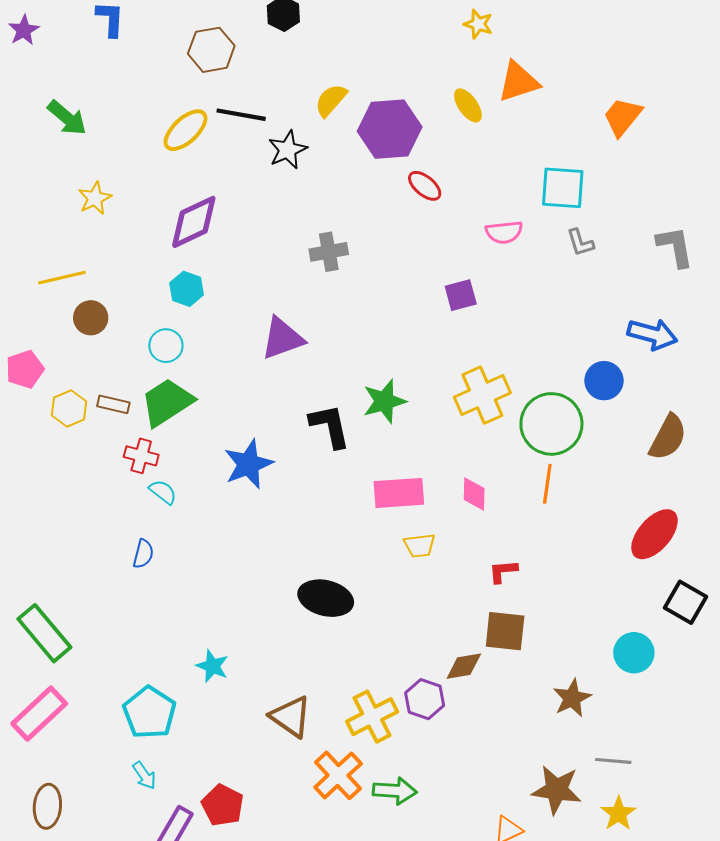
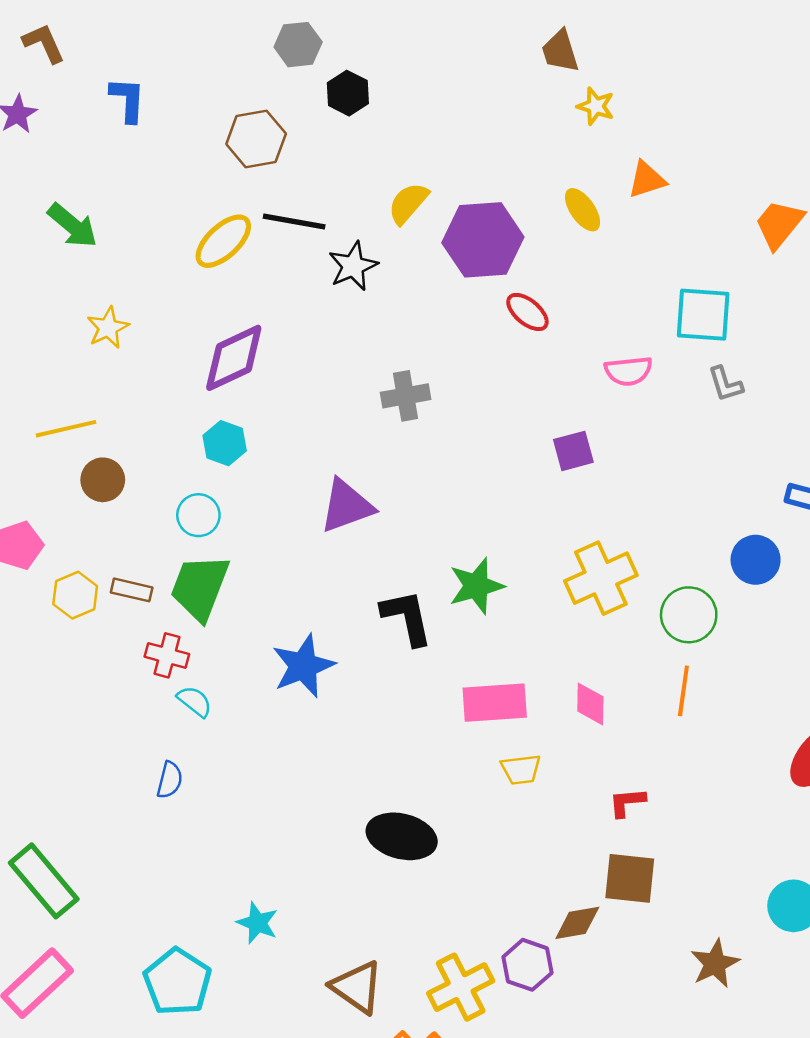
orange triangle: (518, 82) -> (647, 180), size x0.7
green trapezoid: (167, 402) -> (200, 587), turned -36
green circle: (551, 424) -> (689, 615), size x0.7

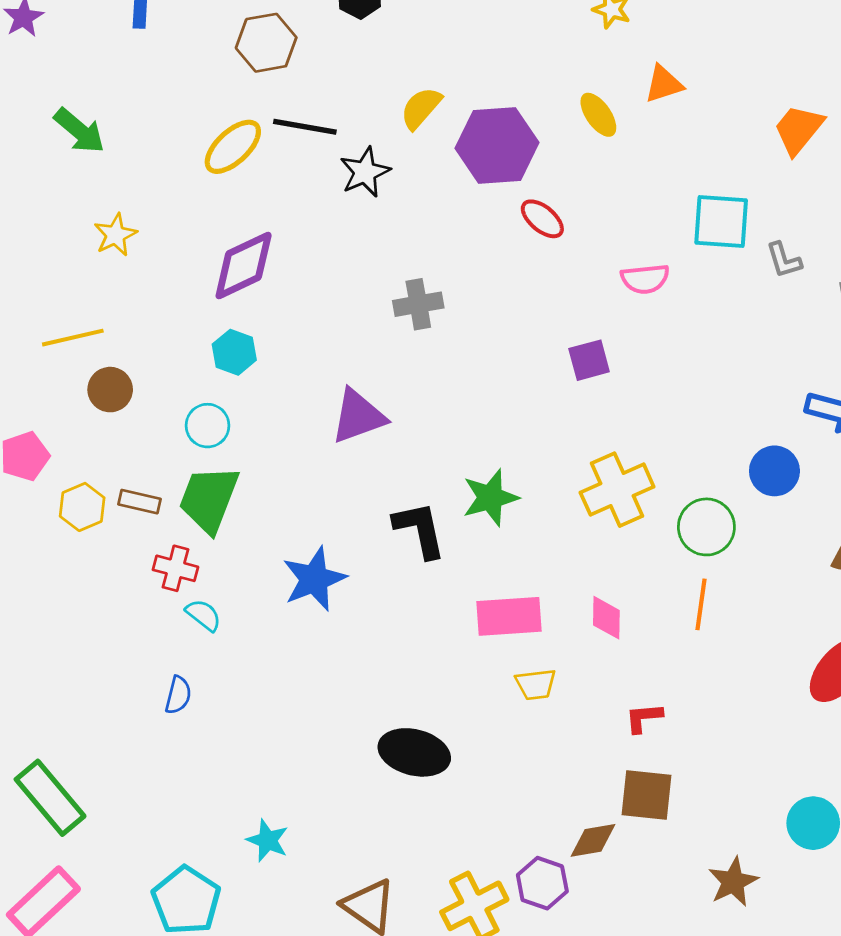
gray L-shape: (725, 384) -> (784, 260), moved

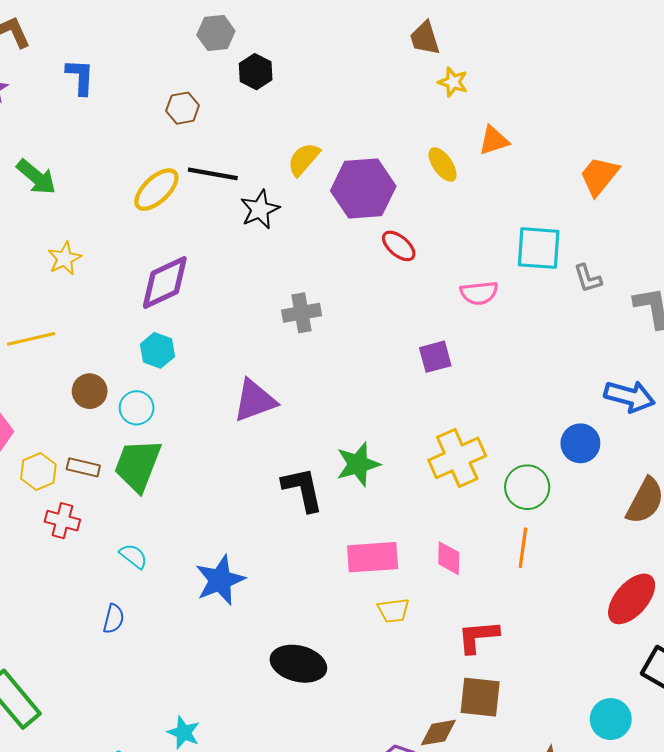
brown hexagon: (266, 43) -> (183, 108), size x0.7
brown circle: (110, 390) -> (90, 391), moved
red cross: (175, 568) -> (62, 521), moved
blue star: (314, 579) -> (220, 580), moved
red L-shape: (644, 718) -> (478, 637), size x1.4

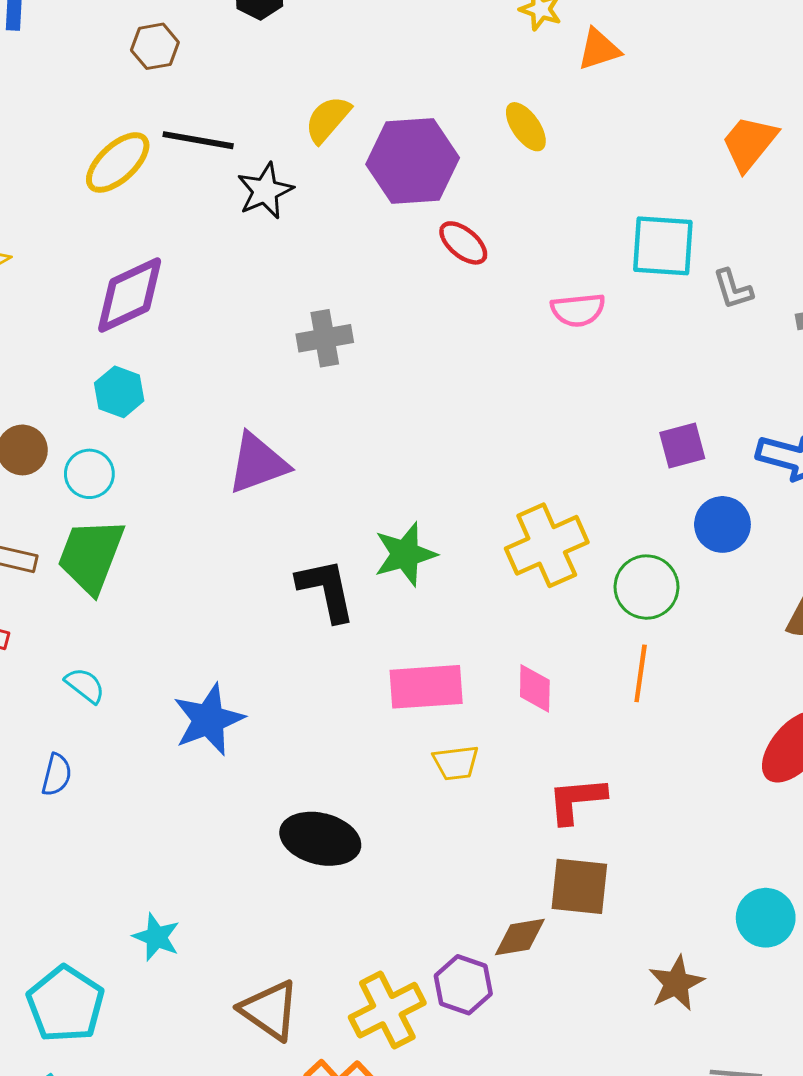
orange triangle: (494, 140) -> (599, 49), moved
purple square: (435, 357) -> (682, 446), moved

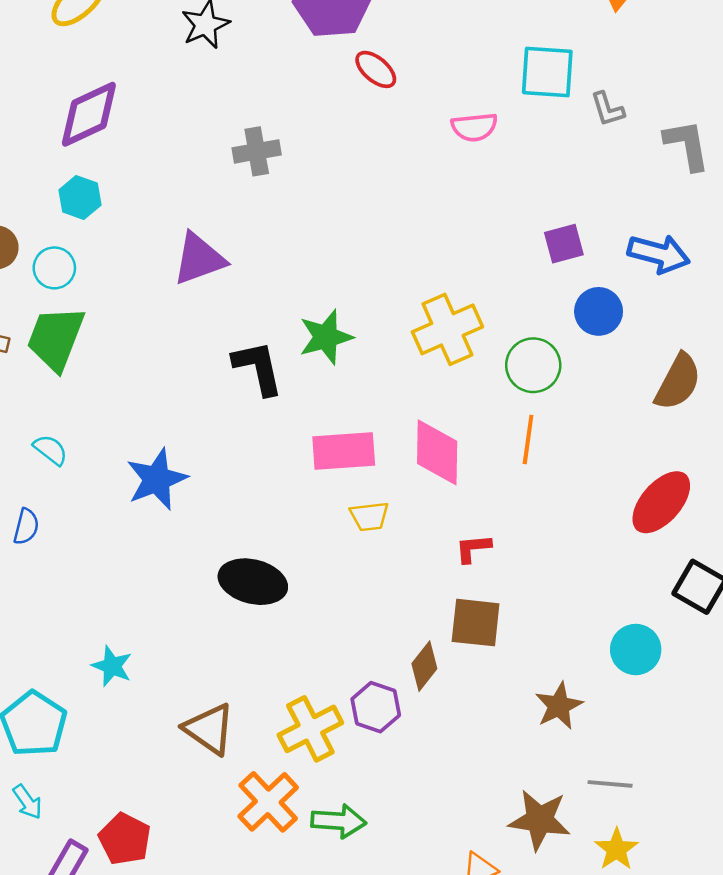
pink diamond: (535, 688) -> (437, 452), size x1.6
red L-shape: (576, 800) -> (473, 548), size x0.7
brown diamond: (520, 937) -> (424, 666), turned -42

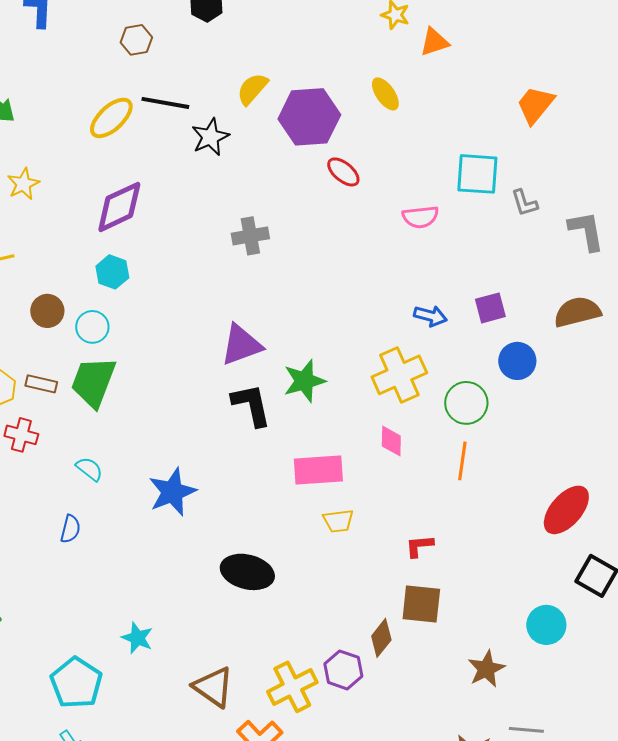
blue arrow: (659, 254) -> (430, 316), moved, size x0.7
purple triangle: (199, 259) -> (241, 345), moved
brown semicircle: (678, 382) -> (577, 312), moved, turned -132
pink diamond: (437, 452) -> (391, 441), moved, size x0.6

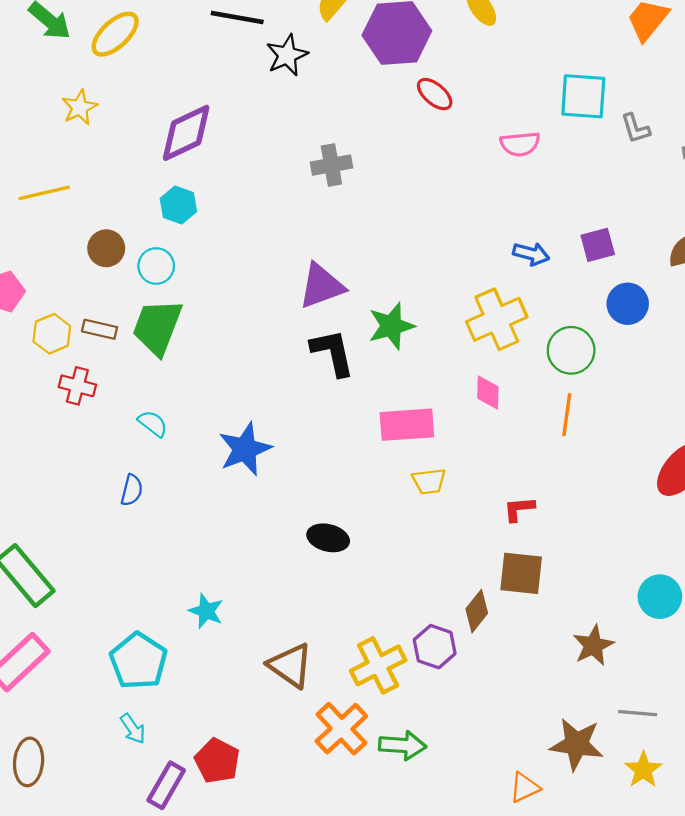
yellow ellipse: (111, 118) -> (115, 34), moved
black ellipse: (247, 572) -> (328, 538), size x0.7

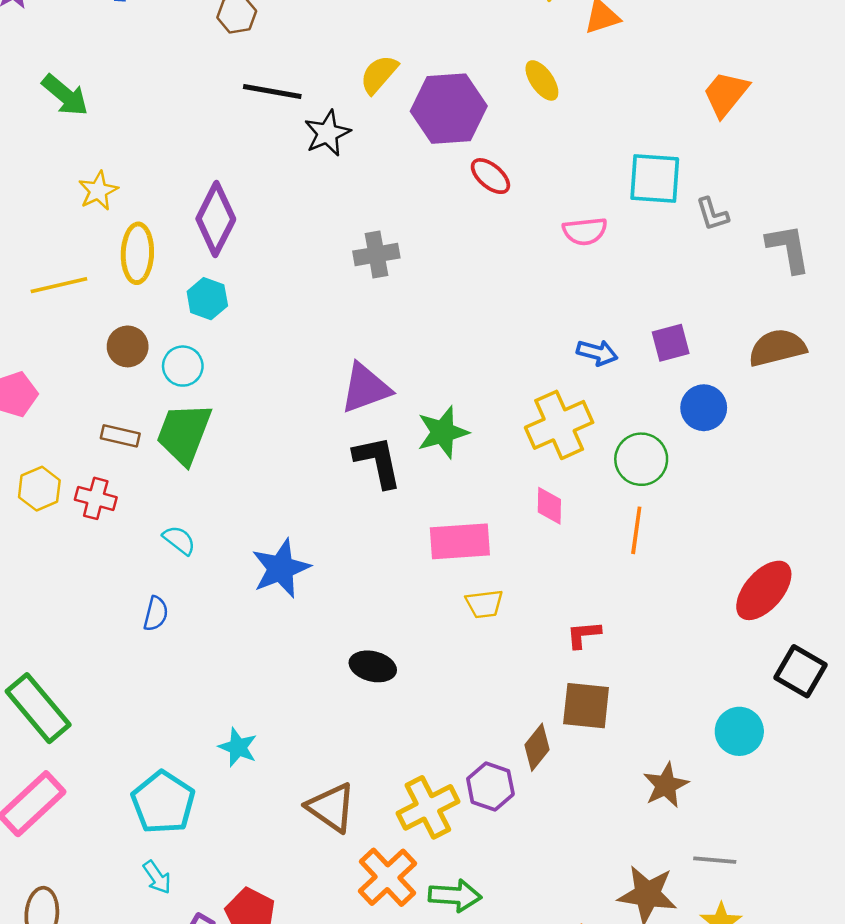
yellow ellipse: (115, 34) -> (137, 253), moved, turned -45
purple diamond: (186, 133) -> (216, 219), turned -38
yellow hexagon: (52, 334) -> (39, 489), moved

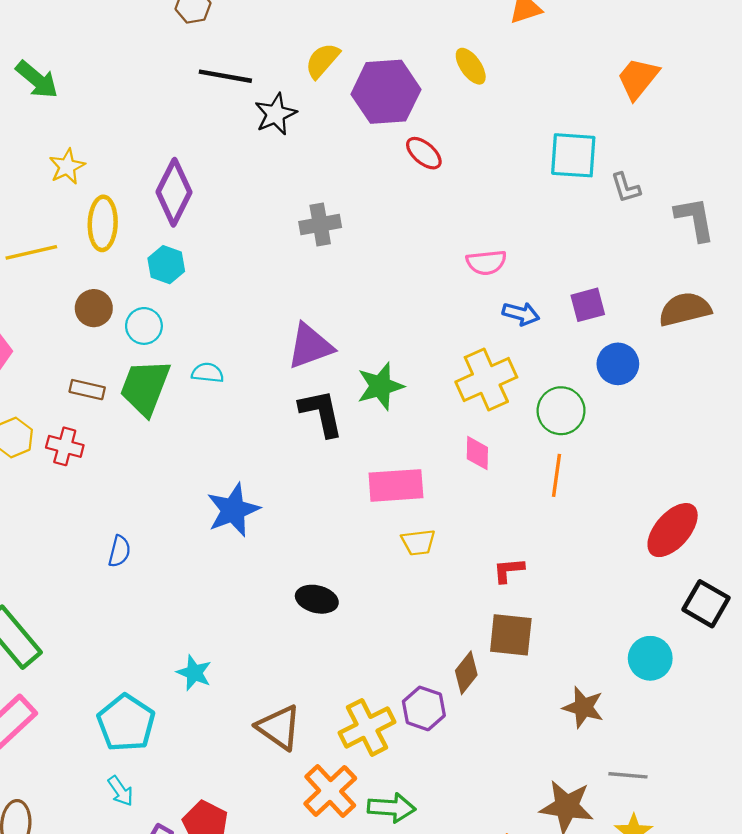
pink semicircle: (585, 231) -> (486, 262), moved
cyan semicircle: (179, 540) -> (208, 373), moved, turned -32
brown star: (666, 785) -> (583, 707), turned -30

